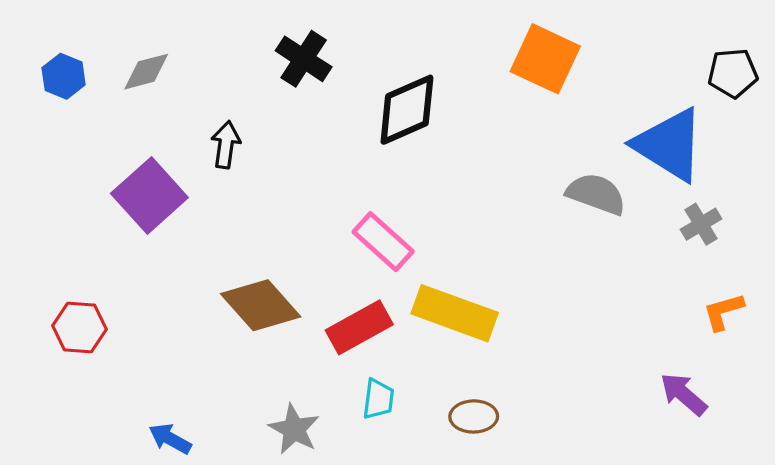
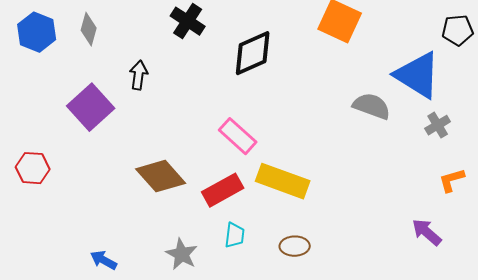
gray diamond: (146, 72) -> (89, 29), turned -60
blue hexagon: (64, 76) -> (37, 32), size x1.4
red hexagon: (79, 327) -> (33, 168), moved

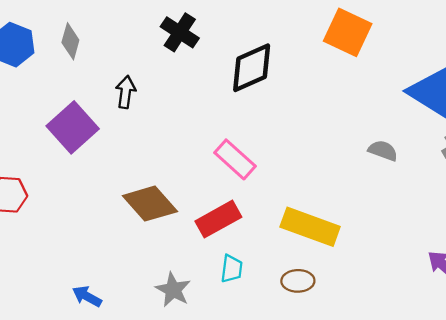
gray semicircle: (372, 106) -> (383, 151), moved, size x0.7
yellow rectangle: (283, 181) -> (310, 227), moved

